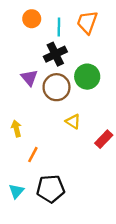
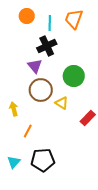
green circle: (87, 77) -> (74, 76), moved
purple triangle: (29, 78) -> (35, 66), moved
brown circle: (57, 87) -> (41, 90), moved

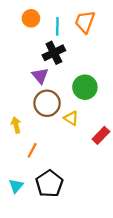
black pentagon: (43, 160) -> (49, 184), turned -30

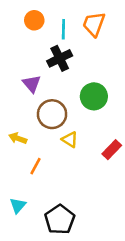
purple triangle: (40, 76) -> (32, 84), moved
yellow triangle: (71, 118) -> (70, 140), moved
yellow arrow: (16, 125) -> (18, 138), turned -56
black pentagon: (49, 184) -> (60, 219), moved

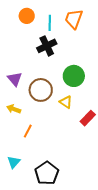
purple triangle: (32, 84) -> (15, 79), moved
yellow triangle: (70, 140) -> (66, 102), moved

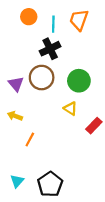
brown circle: (41, 90) -> (42, 78), moved
cyan triangle: (14, 162) -> (17, 181), moved

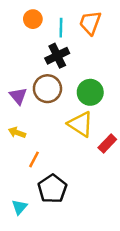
yellow triangle: (70, 108) -> (80, 124), size x1.6
black pentagon: (50, 184) -> (52, 189), moved

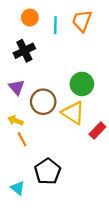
black cross: (57, 56) -> (24, 51), moved
brown circle: (47, 89) -> (43, 102), moved
orange line: (34, 159) -> (22, 139), moved, turned -56
cyan triangle: (19, 207) -> (18, 188), turned -32

